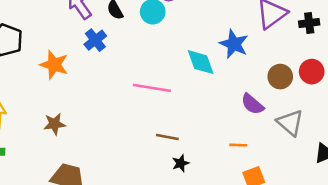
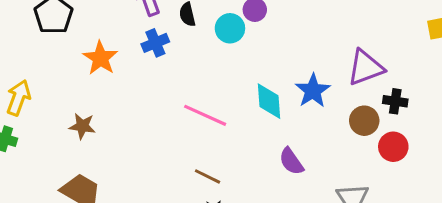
black cross: (309, 23) -> (395, 101), moved
brown circle: (280, 77) -> (364, 121), moved
purple semicircle: (252, 104) -> (291, 161), moved

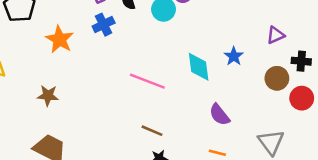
purple triangle: (366, 68) -> (276, 35), size x0.6
blue star: (313, 91) -> (234, 56), size x0.7

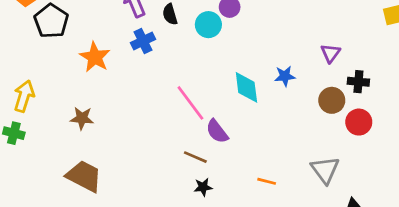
purple triangle: (276, 35) -> (330, 53), turned -30
blue star: (234, 56) -> (285, 76), turned 30
pink line: (147, 81) -> (190, 103), turned 32
purple semicircle: (219, 115) -> (217, 131), moved

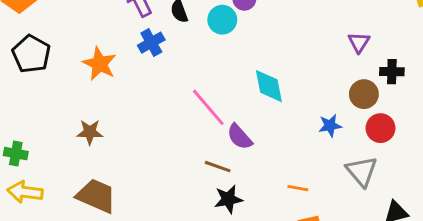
black pentagon: (51, 21) -> (31, 54), moved
blue star: (285, 76) -> (330, 126), moved
yellow arrow: (24, 96) -> (25, 192), moved, turned -96
red circle: (359, 122) -> (380, 128), moved
black star: (203, 187) -> (228, 199), size x1.4

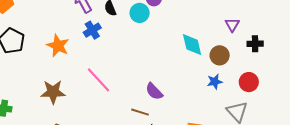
cyan diamond: (269, 86) -> (192, 45), moved
brown circle: (364, 94) -> (220, 55), moved
pink line: (208, 107) -> (99, 80), moved
brown star: (90, 132) -> (53, 92), size x1.4

